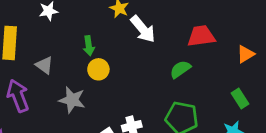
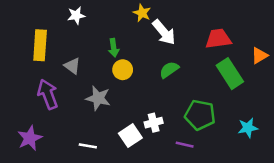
green semicircle: (180, 69) -> (169, 70), moved
green rectangle: (240, 98) -> (230, 74), moved, size x1.6

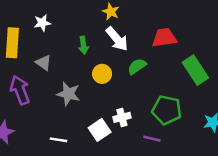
white star: (76, 15) -> (42, 23), moved
white arrow: (164, 32) -> (117, 39), moved
red trapezoid: (218, 39) -> (164, 38), moved
yellow circle: (123, 70) -> (102, 74), moved

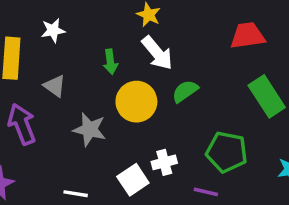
red trapezoid: (164, 38) -> (248, 36), moved
yellow circle: (102, 74) -> (136, 102), size x1.5

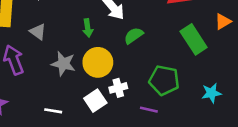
green arrow: (110, 62) -> (88, 28), moved
yellow circle: (136, 102) -> (98, 62), moved

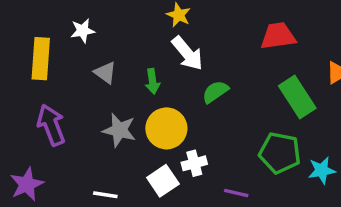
gray triangle: (38, 32) -> (105, 73), moved
green pentagon: (164, 80) -> (280, 153), moved

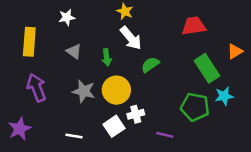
white star: (83, 31) -> (67, 17), moved
cyan star: (322, 170) -> (224, 96), moved

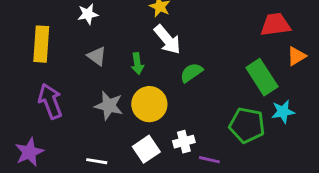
red trapezoid: (194, 26) -> (275, 25), moved
white cross: (136, 114) -> (184, 142), moved

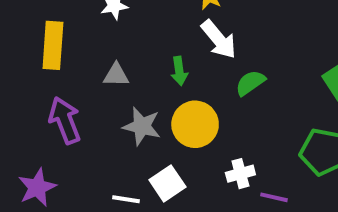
gray triangle: (97, 56) -> (116, 75), moved, turned -35
white square: (146, 149) -> (167, 183), moved

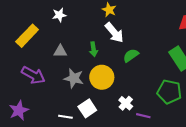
yellow rectangle: (53, 45) -> (27, 36), turned 40
purple arrow: (65, 120) -> (33, 75), turned 140
white cross: (240, 174) -> (126, 103), turned -32

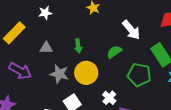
white arrow: (114, 33) -> (131, 30), moved
green pentagon: (169, 92) -> (139, 75), moved

